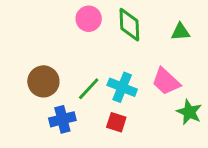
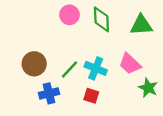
green triangle: (180, 32) -> (141, 25), size x1.5

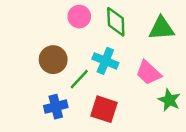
brown circle: (34, 64) -> (53, 60), moved
cyan cross: (96, 68) -> (105, 61), moved
red square: (91, 96) -> (104, 109), size x1.5

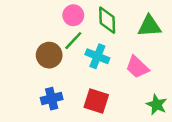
green line: (79, 79) -> (73, 41), moved
green star: (169, 100) -> (157, 105), moved

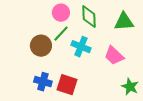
blue cross: (52, 99) -> (43, 82), turned 30
red square: (96, 101) -> (67, 85), moved

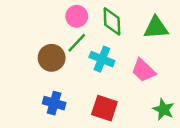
red square: (67, 85) -> (104, 108), moved

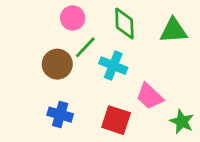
pink circle: (77, 16) -> (73, 18), moved
pink trapezoid: (143, 70) -> (150, 96), moved

